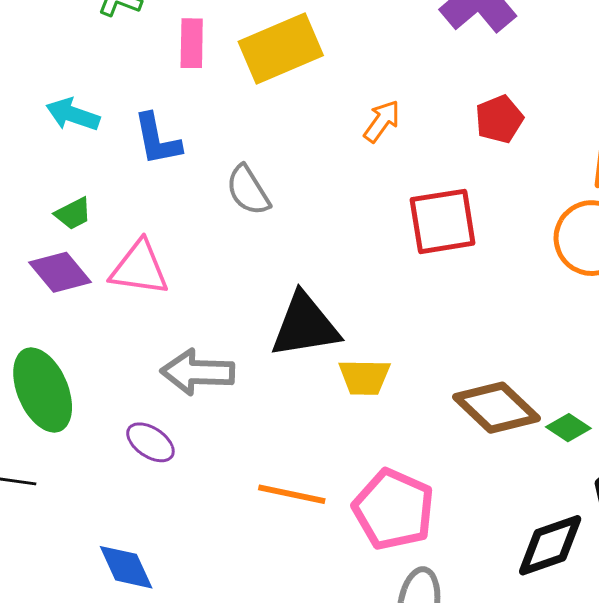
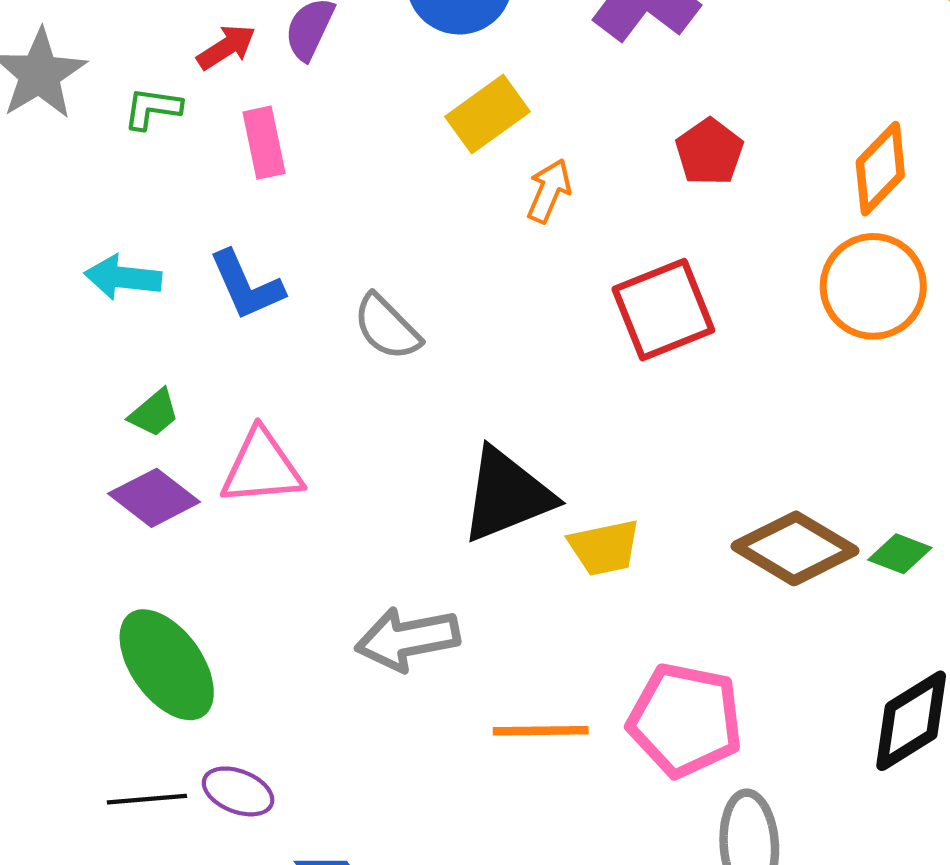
yellow rectangle: (281, 49) -> (487, 114), moved, size x0.7
gray arrow: (198, 372) -> (407, 639), moved
purple ellipse: (150, 442) -> (238, 791), moved

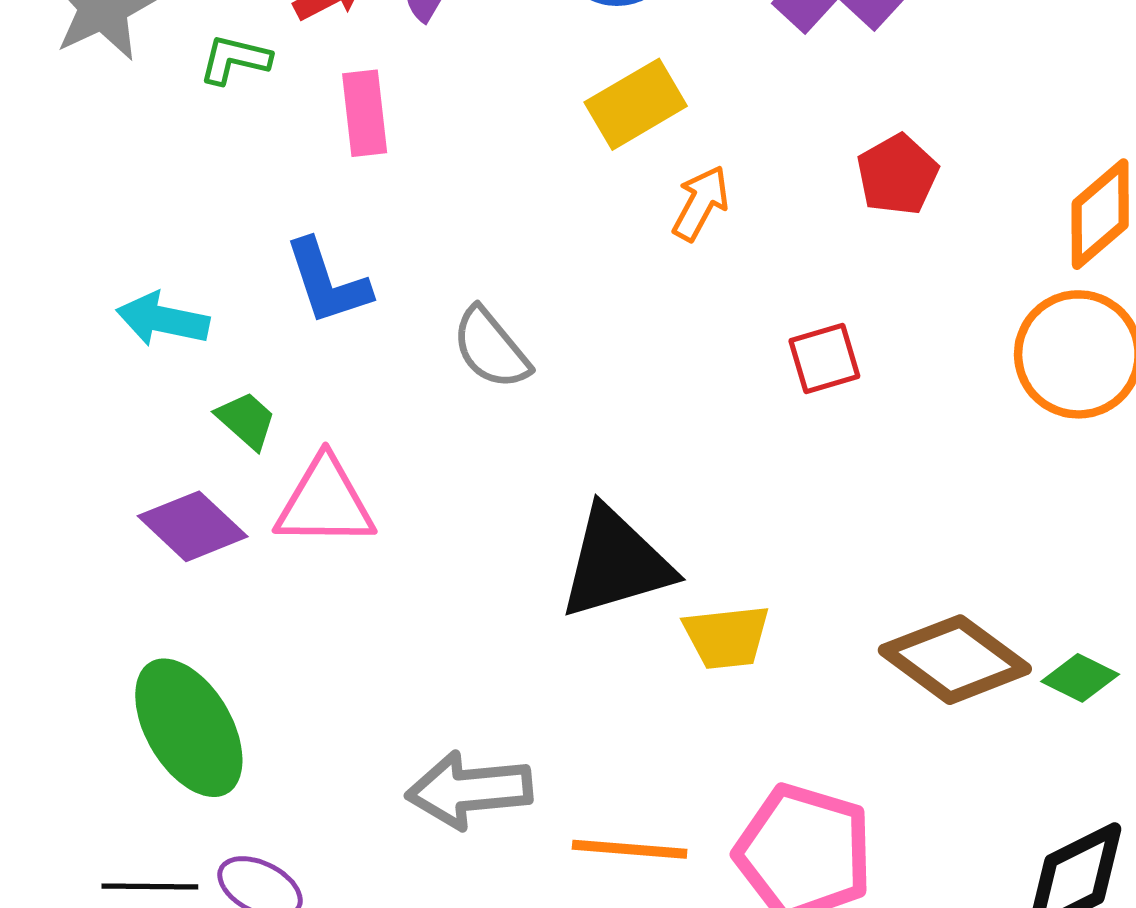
cyan arrow: (123, 277) -> (163, 319), moved
red square: (663, 310) -> (824, 359), size x0.6
green trapezoid: (154, 413) -> (246, 420), moved, turned -104
gray arrow: (407, 639) -> (469, 790), moved

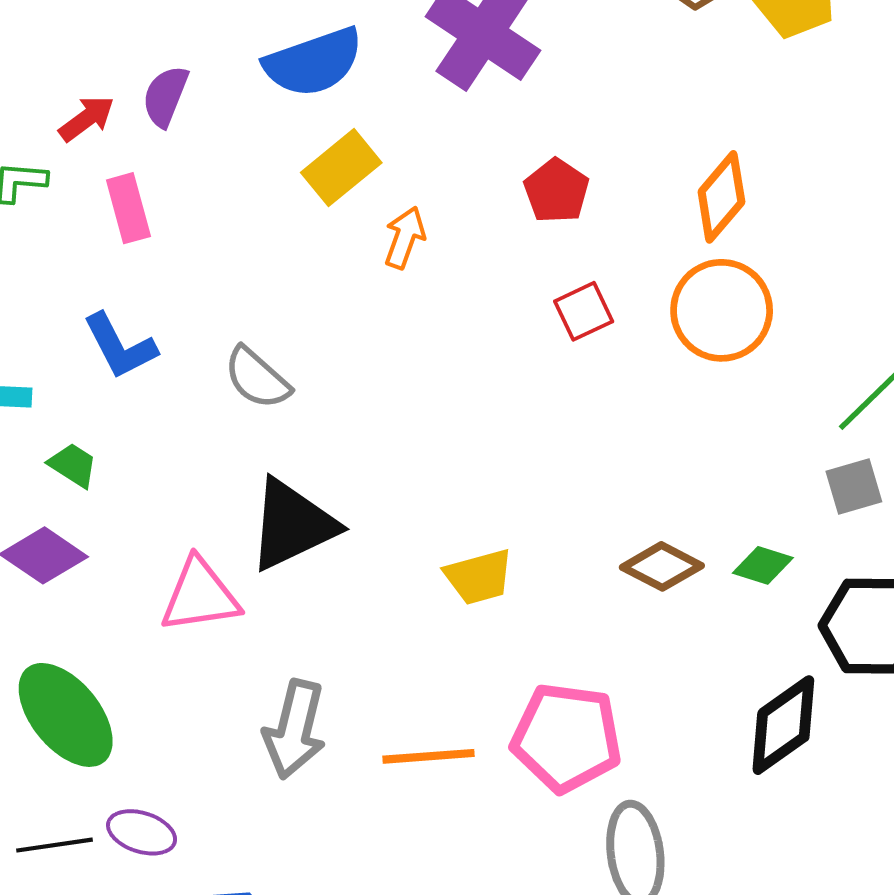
red square: (824, 359) -> (584, 311), moved
pink triangle: (325, 502) -> (200, 596), moved
black triangle: (616, 563) -> (292, 525), moved
brown diamond: (955, 660) -> (662, 566), size x0.7
gray arrow: (469, 790) -> (295, 729), turned -62

